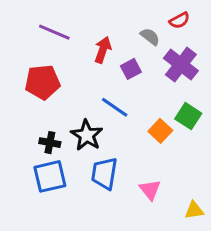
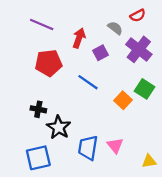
red pentagon: (43, 82) -> (48, 63), moved
black star: (87, 135) -> (59, 127), moved
blue trapezoid: (104, 173) -> (88, 148), moved
blue square: (50, 176) -> (38, 158), moved

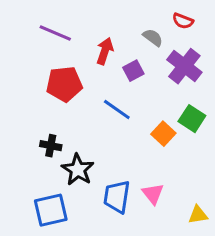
red semicircle: (138, 16) -> (183, 21), turned 49

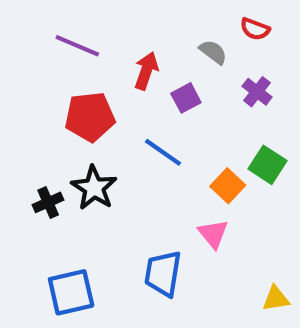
purple cross: (184, 66) -> (257, 92), size x0.6
black cross: (51, 146) -> (48, 202), moved, turned -35
black star: (78, 170) -> (94, 188), moved
pink triangle: (153, 194) -> (213, 234), moved

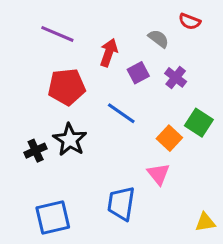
purple cross: (257, 92) -> (176, 77), moved

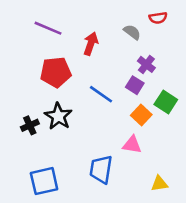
red semicircle: (190, 21) -> (158, 18), turned -30
purple square: (138, 73) -> (135, 85), moved, turned -30
pink triangle: (159, 174) -> (132, 145), turned -42
yellow triangle: (205, 222) -> (159, 184), moved

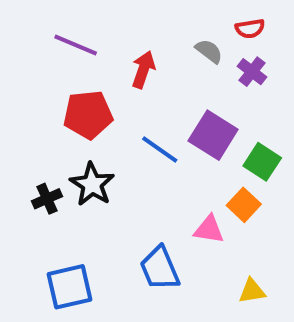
purple cross: (146, 64) -> (252, 72), moved
purple square: (135, 85) -> (213, 135), size x1.6
orange square: (141, 115) -> (244, 205), moved
blue trapezoid: (101, 169) -> (160, 268), turned -32

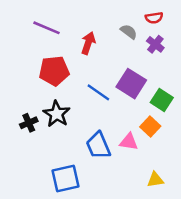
blue trapezoid: (160, 268) -> (98, 146), moved
blue square: (70, 287) -> (65, 178), moved

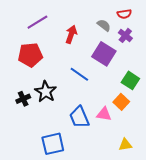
purple line: (46, 28) -> (37, 22), turned -55
red pentagon: (54, 71) -> (30, 55), moved
purple square: (131, 84) -> (104, 54), moved

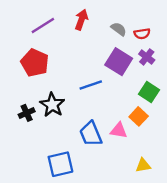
red semicircle: (124, 14) -> (142, 34), moved
red arrow: (71, 34) -> (81, 20), moved
purple cross: (125, 35) -> (147, 57), moved
red pentagon: (30, 55) -> (35, 63), turned 30
blue line: (79, 74) -> (91, 85), turned -54

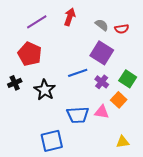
purple cross: (147, 57) -> (102, 82), moved
black cross: (27, 113) -> (15, 83), moved
blue trapezoid: (91, 134) -> (78, 115), turned -70

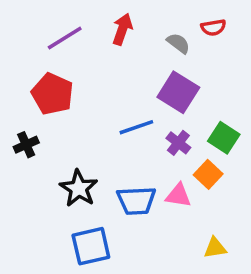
red semicircle: (122, 29) -> (213, 27), moved
black star: (45, 90) -> (79, 188), moved

